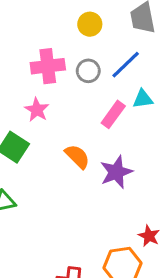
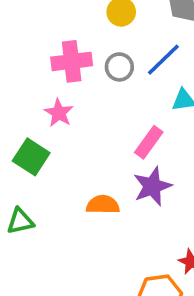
pink rectangle: (113, 114) -> (149, 142), moved
orange semicircle: (77, 156) -> (103, 205), moved, turned -44

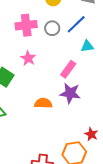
pink star: (59, 113) -> (28, 58), moved
purple star: (152, 186) -> (70, 93), turned 30

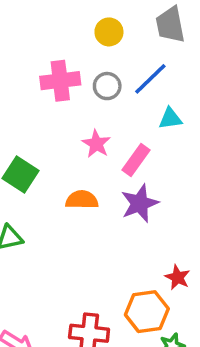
pink star: (28, 58) -> (96, 144), moved
purple star: (70, 93) -> (140, 203), turned -30
orange semicircle: (43, 103) -> (82, 200), moved

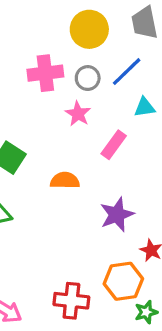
yellow circle: (109, 32) -> (89, 29), size x1.5
pink star: (96, 144) -> (78, 114), moved
purple star: (140, 203) -> (117, 215), moved

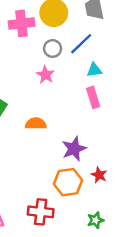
pink cross: (45, 73) -> (22, 23), moved
pink rectangle: (114, 145) -> (93, 97), moved, turned -54
orange hexagon: (123, 281) -> (68, 182), moved

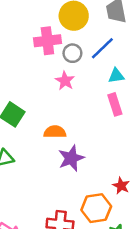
pink cross: (22, 23) -> (47, 41), moved
purple star: (74, 149) -> (71, 158), moved
orange hexagon: (68, 182) -> (96, 208), moved

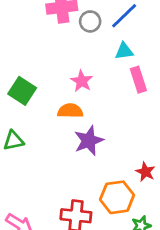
cyan triangle: (116, 76) -> (124, 51), moved
pink star: (65, 81) -> (82, 81), moved

